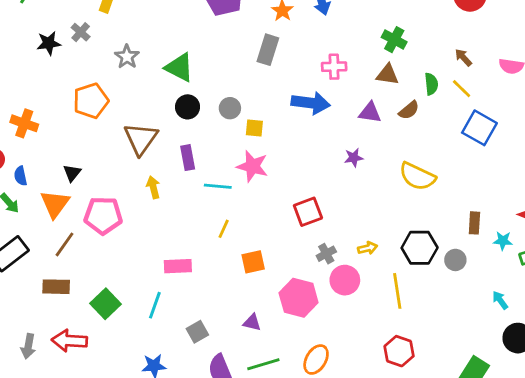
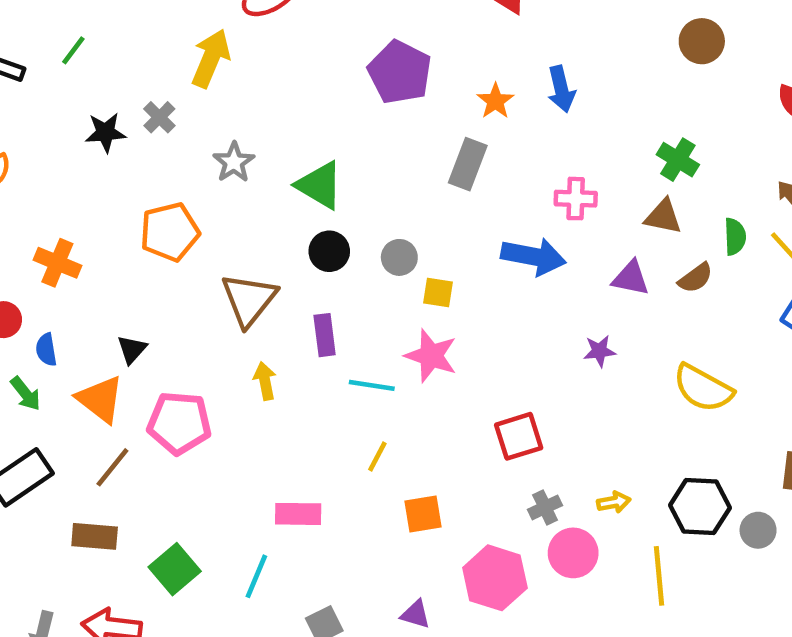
orange triangle: (55, 204) -> (100, 399), turned -32

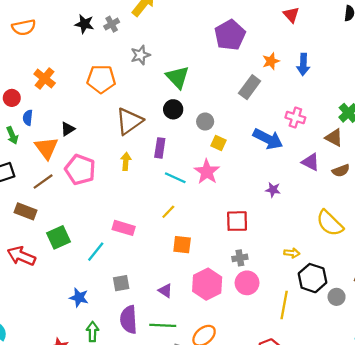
purple star: (599, 351) -> (273, 190), moved
yellow arrow: (614, 502) -> (292, 253), moved

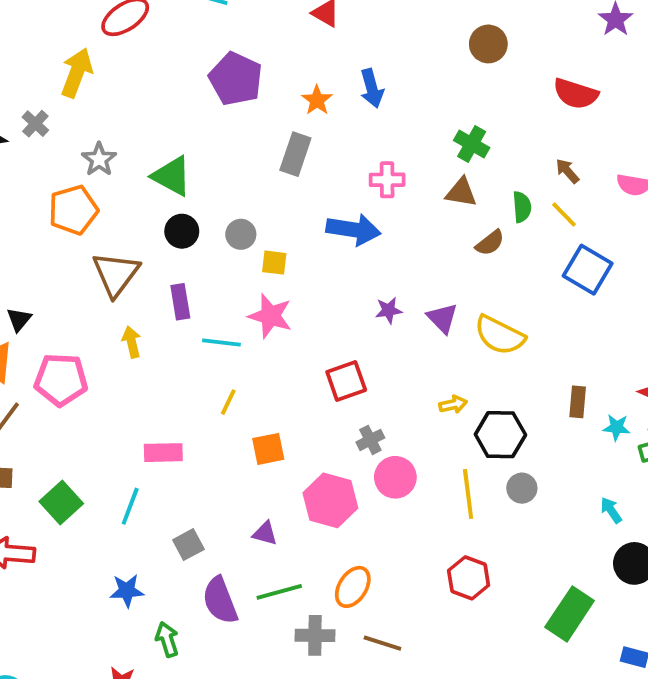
orange pentagon: (101, 79) -> (73, 210), moved
purple triangle: (311, 162) -> (442, 318), moved, turned 36
gray circle: (337, 297) -> (522, 488), moved

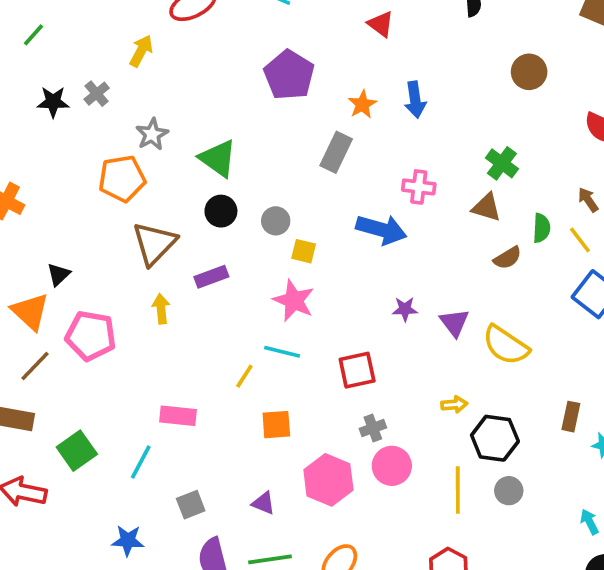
yellow arrow: (77, 73) -> (141, 51), size x0.7
purple rectangle: (180, 302) -> (211, 277), turned 72
cyan line: (221, 343) -> (282, 352), moved

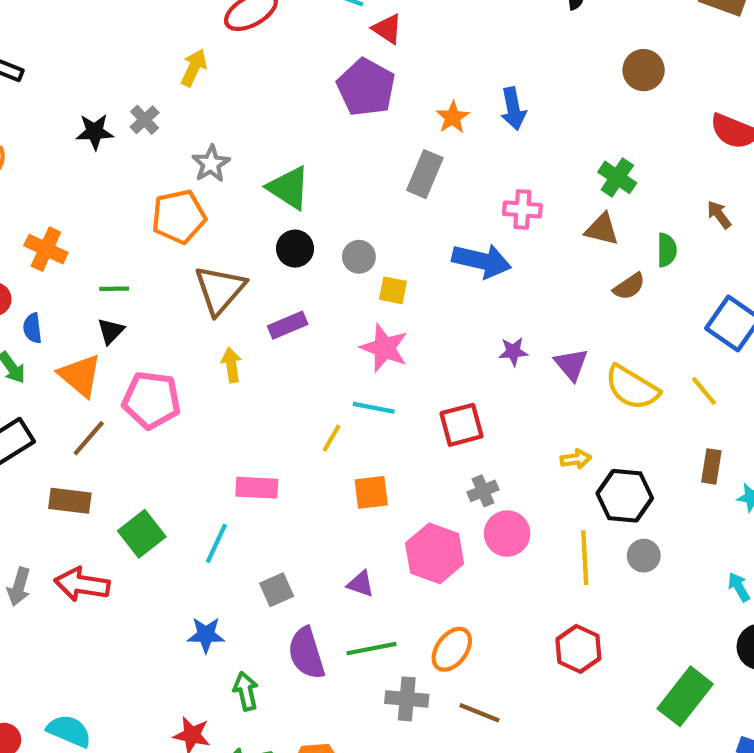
red triangle: (381, 24) -> (387, 29), moved
green line: (34, 35) -> (114, 289), moved, turned 50
yellow line: (580, 240) -> (704, 391), moved

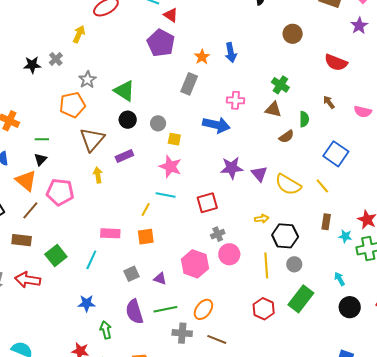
purple star: (513, 352) -> (232, 168), size x1.6
orange square: (371, 492) -> (146, 237), moved
gray square: (277, 590) -> (132, 274), moved
green rectangle: (685, 696) -> (301, 299), moved

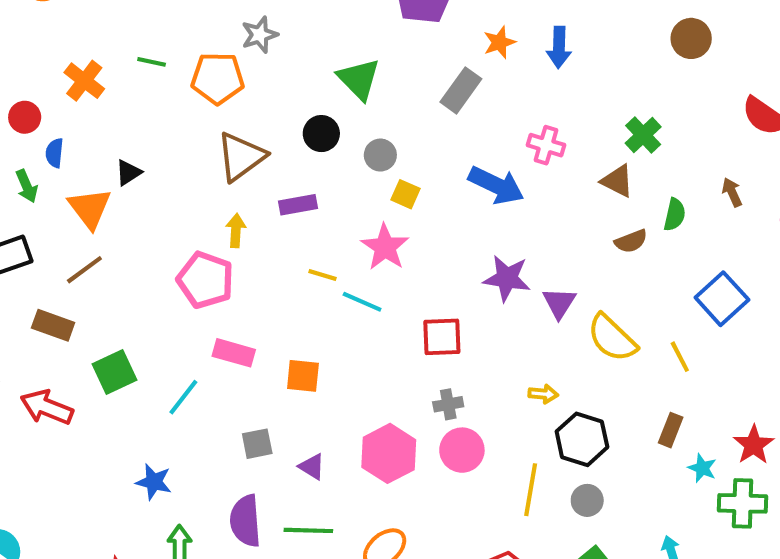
green triangle: (124, 91) -> (359, 79), moved
green line: (42, 139) -> (152, 62), moved
pink pentagon: (60, 192) -> (205, 280), moved
yellow line: (146, 210) -> (323, 275), moved, turned 64

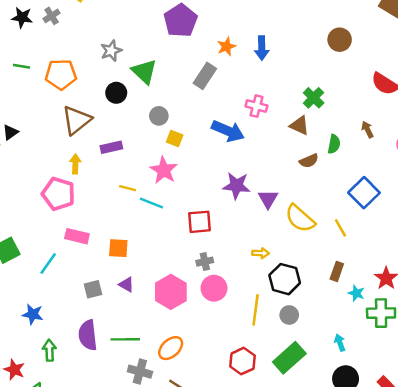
gray star: (260, 35) -> (111, 51), moved
black circle: (321, 134) -> (116, 93), moved
purple triangle: (312, 467) -> (126, 284), moved

